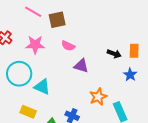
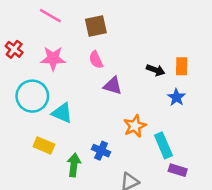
brown square: (57, 20) -> (96, 26), moved
pink semicircle: (68, 46) -> (96, 60), turned 40

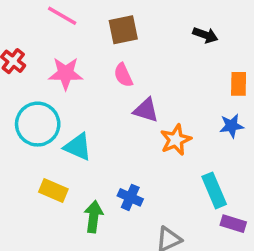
black arrow: (156, 70) -> (205, 35), moved
blue star: (176, 97) -> (232, 126), turned 30
orange star: (135, 126) -> (176, 140), moved

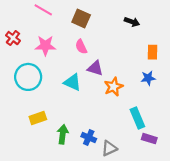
brown square: (123, 30) -> (81, 19), turned 36
cyan triangle: (78, 147) -> (72, 82), moved
yellow rectangle: (53, 190) -> (38, 118), turned -42
blue cross: (130, 197) -> (89, 138), moved

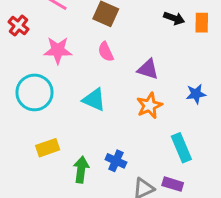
red cross: (13, 38) -> (19, 26), moved
orange rectangle: (152, 52) -> (202, 23), moved
purple triangle: (95, 68) -> (148, 69), moved
blue cross: (89, 138) -> (116, 161), moved
purple rectangle: (149, 139) -> (173, 184), moved

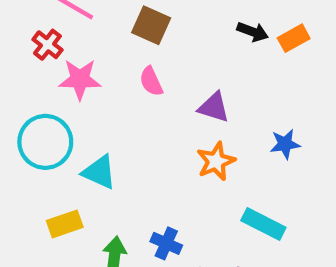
orange rectangle: (202, 23) -> (294, 38), turned 60
red cross: (19, 26) -> (47, 45), moved
cyan triangle: (94, 100) -> (99, 172), moved
cyan rectangle: (181, 148) -> (263, 224), turned -40

